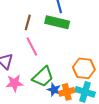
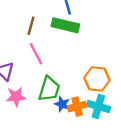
green trapezoid: (43, 77) -> (49, 89), turned -30

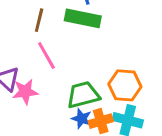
green trapezoid: (49, 89) -> (83, 95), moved, turned -120
pink star: (16, 97) -> (25, 92), moved

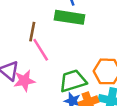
brown line: (39, 20) -> (32, 32), moved

